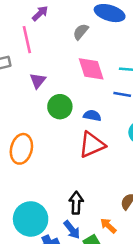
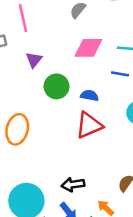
pink diamond: (91, 69) -> (88, 48), turned -72
black arrow: (76, 203) -> (73, 184), turned -100

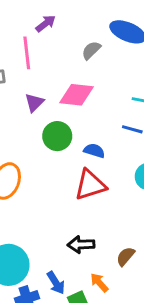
pink diamond: (88, 48) -> (76, 95), moved
black arrow: (73, 184) -> (81, 245), moved

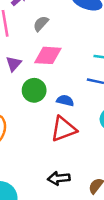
gray semicircle: (91, 50) -> (41, 24), moved

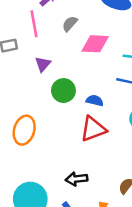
pink diamond: (48, 55) -> (95, 44), moved
black arrow: (59, 178) -> (76, 179), moved

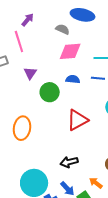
gray semicircle: (70, 24) -> (63, 29), moved, turned 80
blue semicircle: (95, 101) -> (73, 79), moved

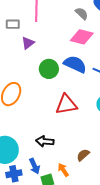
purple triangle: (30, 73) -> (28, 43), moved
blue semicircle: (73, 79) -> (75, 64), size x1.6

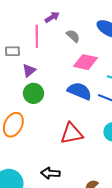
gray semicircle: (82, 13) -> (73, 36), moved
green circle: (49, 69) -> (33, 93), moved

